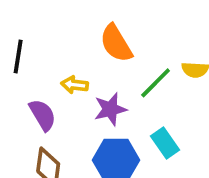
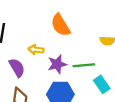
green line: (156, 83) -> (84, 65), moved, turned 40
cyan rectangle: (165, 143) -> (102, 84), moved

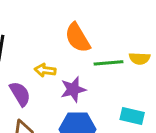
green line: (84, 65) -> (109, 63), moved
cyan rectangle: (102, 84) -> (132, 116), turned -42

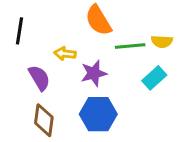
cyan rectangle: (132, 116) -> (154, 78), moved, turned -55

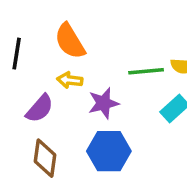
orange semicircle: (98, 20) -> (70, 41), moved
purple semicircle: (39, 78) -> (40, 108), turned 72

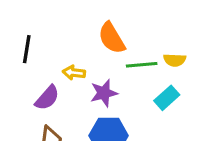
orange semicircle: (70, 41) -> (112, 38), moved

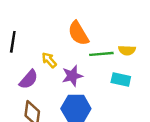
yellow arrow: (74, 73) -> (49, 60), turned 42
cyan rectangle: (167, 98) -> (121, 79), turned 54

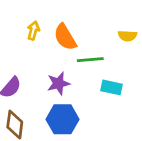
yellow semicircle: (127, 50) -> (127, 36), moved
yellow arrow: (49, 60) -> (33, 30), moved, turned 56

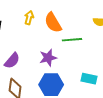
cyan rectangle: (112, 87) -> (89, 79), moved

